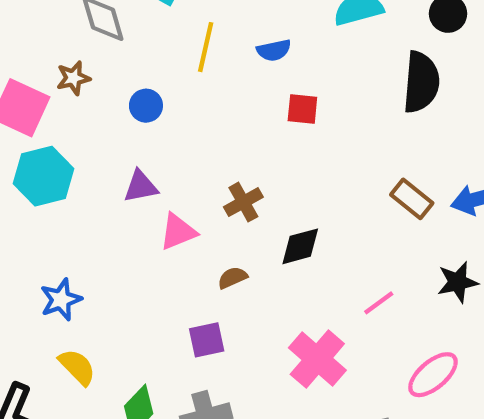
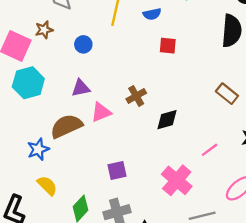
brown semicircle: (232, 278) -> (66, 126), moved, size x2.0

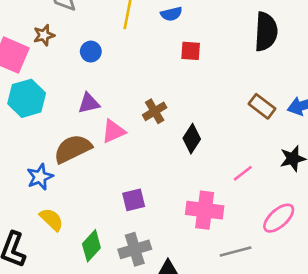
black diamond: (167, 120) -> (192, 139), turned -40
pink cross: (177, 180) -> (205, 210), turned -32

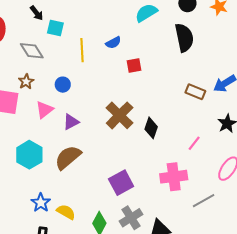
cyan hexagon: (27, 98) -> (29, 155), moved
brown cross: (155, 111) -> (120, 115), size x1.6
pink triangle: (113, 131) -> (44, 110), moved
blue star: (40, 177) -> (41, 203), moved
purple square: (134, 200) -> (121, 183), size x1.4

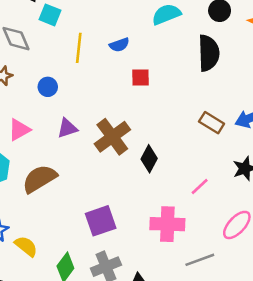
pink triangle: (44, 110) -> (19, 130), moved
purple triangle: (71, 122) -> (67, 128), moved

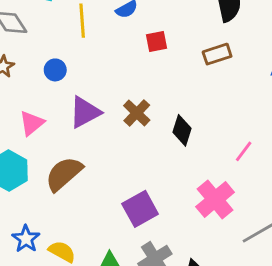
brown rectangle: (212, 123) -> (217, 54), moved, turned -40
purple triangle: (67, 128) -> (85, 112), size x1.4
brown cross: (112, 137) -> (137, 113), size x0.7
pink cross: (167, 224) -> (215, 199), turned -32

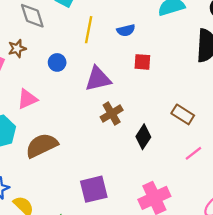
brown rectangle: (217, 54) -> (183, 114), moved, turned 35
purple triangle: (85, 112) -> (98, 79), moved
pink line: (244, 151) -> (193, 153), moved

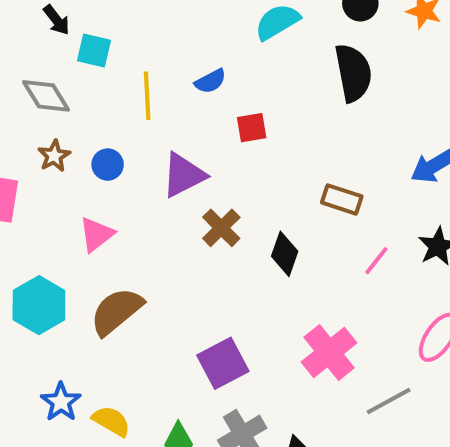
brown star: (17, 49) -> (54, 156), moved
pink triangle: (27, 99) -> (96, 234), moved

